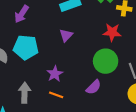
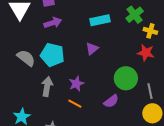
purple arrow: (22, 14) -> (53, 23), turned -150
red star: (112, 32) -> (146, 53), moved
gray arrow: (25, 93) -> (47, 87), moved

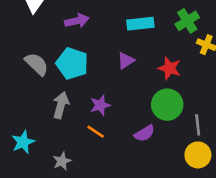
red star: (146, 53) -> (169, 68), moved

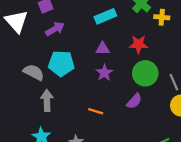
purple triangle: (126, 61) -> (103, 49), turned 48
gray arrow: (61, 105) -> (47, 101), moved
purple star: (100, 105) -> (104, 73), moved

